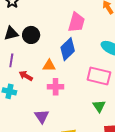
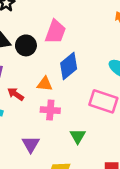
pink trapezoid: (76, 22) -> (55, 32), moved
green triangle: (99, 106) -> (78, 136), moved

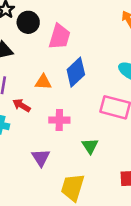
black circle: (26, 45) -> (28, 22), moved
orange triangle: (45, 84) -> (43, 82), moved

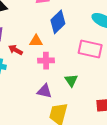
orange triangle: (43, 82) -> (36, 41), moved
purple triangle: (41, 158) -> (44, 91), moved, turned -42

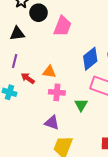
blue diamond: (58, 22) -> (90, 59), moved
green triangle: (71, 80) -> (81, 105), moved

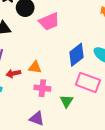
pink trapezoid: (62, 26) -> (49, 22), turned 45
red arrow: (28, 78) -> (13, 74), turned -48

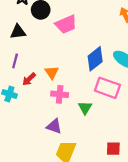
orange triangle: (35, 67) -> (52, 72), turned 48
red arrow: (13, 74) -> (29, 79), turned -32

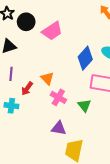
pink cross: (60, 94) -> (58, 97), turned 35

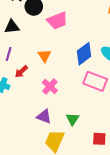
orange triangle: (47, 78) -> (44, 56), moved
green triangle: (84, 105) -> (73, 119), moved

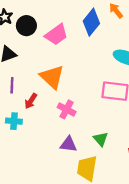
blue diamond: (84, 54) -> (91, 22), moved
orange triangle: (44, 56) -> (52, 77), size x1.6

